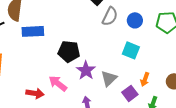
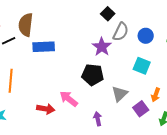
black pentagon: (69, 51) -> (93, 75), moved
purple star: (86, 70) -> (102, 47), moved

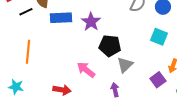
purple star: (102, 47) -> (91, 22), moved
gray triangle: (120, 94) -> (125, 65), moved
red arrow: (46, 109) -> (62, 90), moved

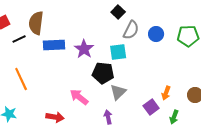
cyan square: (159, 37) -> (118, 52), moved, turned -30
orange line: (28, 52) -> (21, 79), turned -30

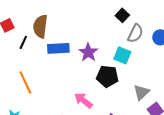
black line: (19, 39) -> (23, 42), turned -40
cyan square: (118, 52) -> (122, 55), turned 30
gray triangle: (118, 92) -> (141, 92), moved

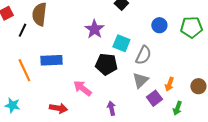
gray semicircle: (135, 33) -> (143, 55), moved
blue rectangle: (58, 48) -> (51, 60), moved
purple star: (88, 52) -> (94, 29), moved

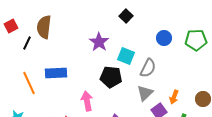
pink arrow: (82, 88) -> (87, 101), turned 42

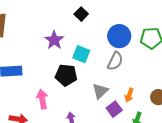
blue circle: (164, 38) -> (119, 36), size x1.5
gray semicircle: (148, 68) -> (115, 61), moved

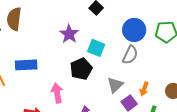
black pentagon: (66, 75) -> (81, 69), turned -30

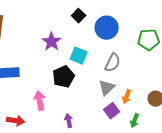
blue circle: (134, 30) -> (107, 28), moved
gray triangle: (115, 85) -> (107, 88), moved

